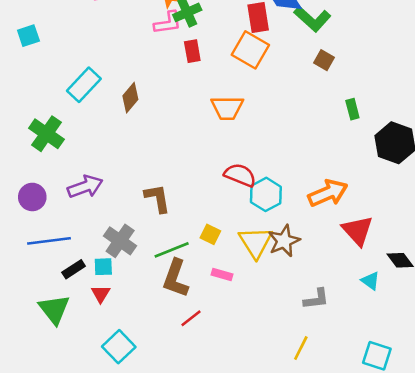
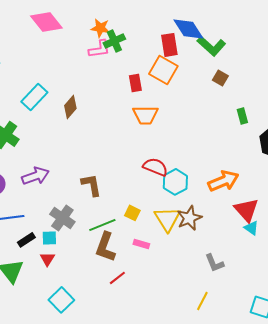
red rectangle: (192, 51) -> (135, 83), moved
cyan triangle: (370, 281) -> (251, 228), moved
gray L-shape: (316, 299) -> (214, 263), turned 75

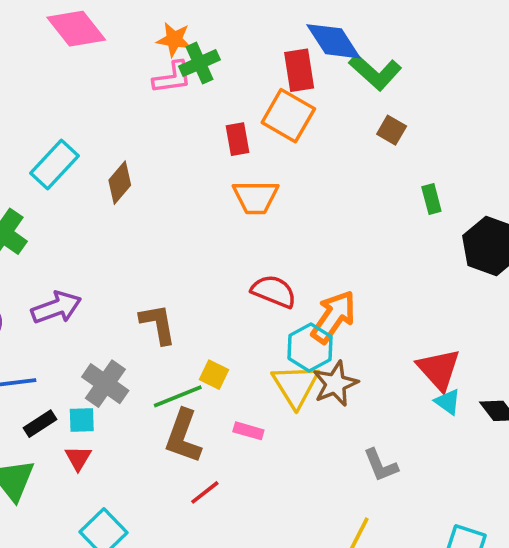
orange arrow: (223, 181) -> (334, 317), moved, turned -32
cyan hexagon: (175, 182) -> (310, 347), moved
yellow square: (132, 213) -> (214, 375), moved

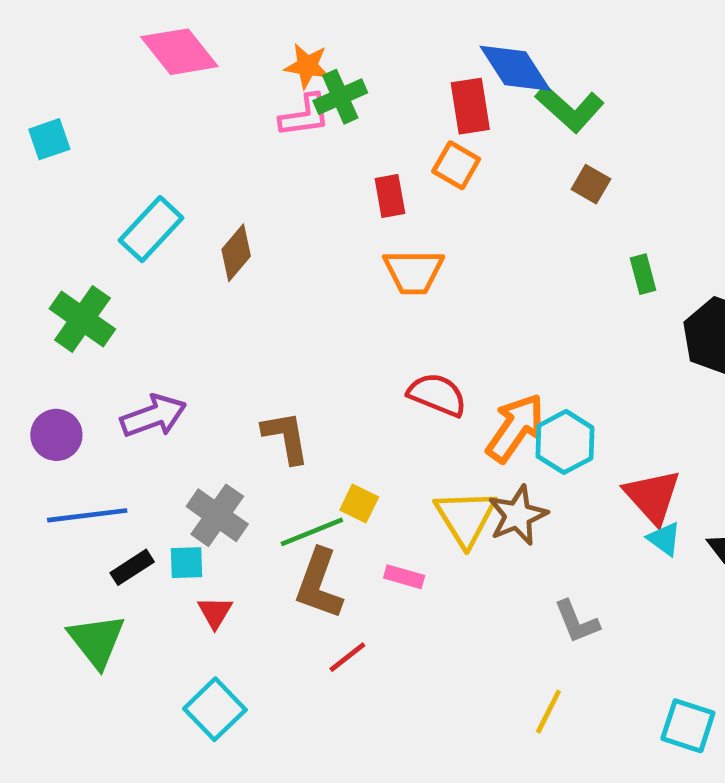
orange square: (288, 116) -> (456, 165), size x0.7
cyan hexagon: (310, 347) -> (565, 442), moved
red triangle: (78, 458) -> (215, 612), moved

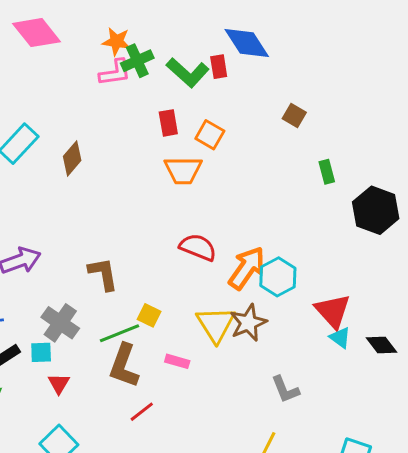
red rectangle: (470, 106) -> (219, 67), size x0.7
green L-shape: (570, 108) -> (188, 73), moved
orange square: (456, 165) -> (210, 135), moved

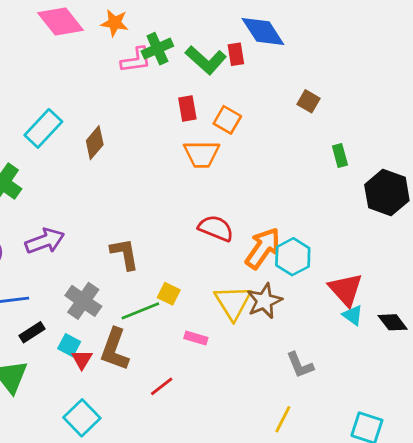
orange star: (117, 41) -> (115, 23), moved
cyan square: (41, 352) -> (69, 345), moved, turned 30
brown L-shape: (124, 366) -> (115, 349), moved

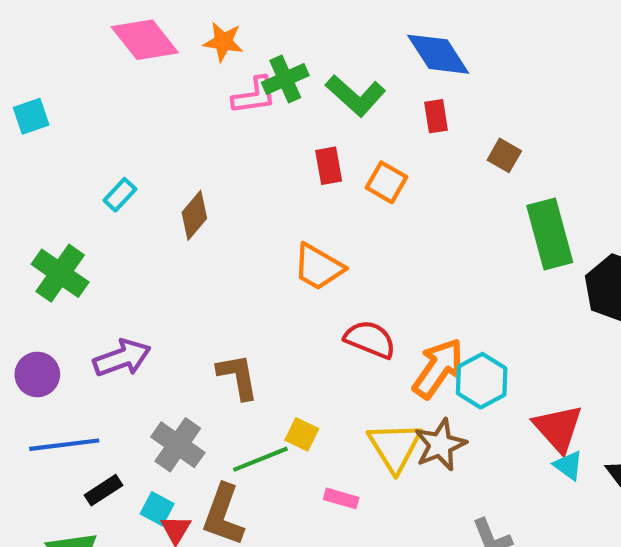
red rectangle: (236, 54) -> (436, 116), moved
cyan rectangle: (43, 128) -> (120, 195), size x0.6
orange trapezoid: (202, 154) -> (318, 267), moved, turned 30
green rectangle: (340, 156) -> (550, 234), size x2.0

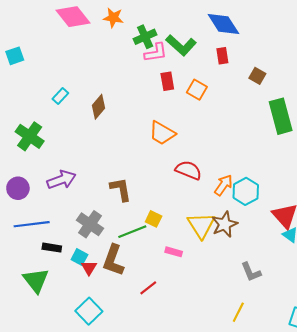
pink L-shape: (254, 96) -> (156, 53), moved
orange arrow: (438, 368) -> (223, 185), size x0.7
black rectangle: (103, 490) -> (52, 248), turned 42

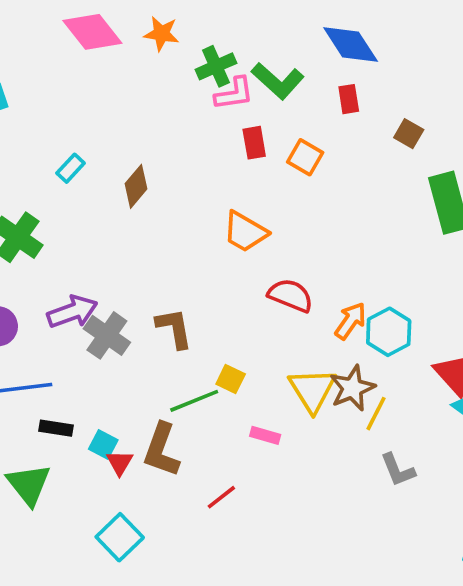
gray cross: (90, 224) -> (107, 335), moved
yellow line: (238, 312) -> (376, 414), moved

